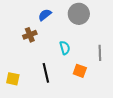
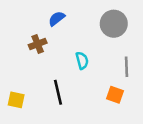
gray circle: (79, 14) -> (114, 24), moved
orange square: (80, 71) -> (115, 95), moved

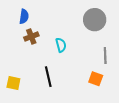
blue semicircle: (57, 19) -> (24, 16), moved, turned 136
cyan semicircle: (82, 60) -> (61, 45), moved

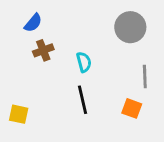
blue semicircle: (24, 16) -> (33, 23), turned 32
black line: (48, 77) -> (82, 100), moved

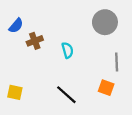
blue semicircle: (33, 23) -> (16, 26), moved
black line: (82, 100) -> (66, 95), moved, turned -35

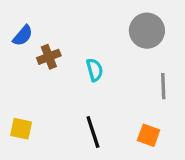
orange square: (106, 88) -> (149, 135), moved
black line: (66, 95) -> (93, 132), turned 30

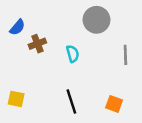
gray circle: (147, 31) -> (97, 20), moved
gray line: (163, 86) -> (125, 55), moved

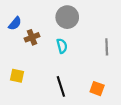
gray circle: (97, 20) -> (67, 17), moved
yellow square: (16, 99) -> (17, 76), moved

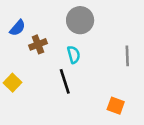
yellow square: (17, 76) -> (12, 83), moved, turned 32
black line: (61, 86) -> (65, 81), moved

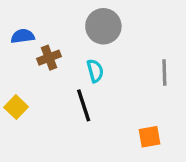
blue semicircle: (18, 28) -> (23, 36), turned -138
orange square: (116, 106) -> (150, 137), turned -30

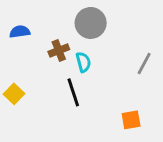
brown cross: (49, 58) -> (59, 50), moved
gray line: (164, 72) -> (144, 63), turned 30

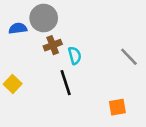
gray circle: (91, 23) -> (44, 18), moved
gray line: (144, 63) -> (129, 57), turned -72

